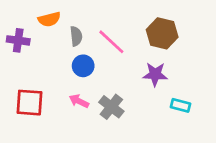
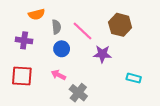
purple cross: (18, 40) -> (24, 40), moved
purple star: (155, 74) -> (102, 54), moved
gray cross: (111, 107) -> (78, 93), moved

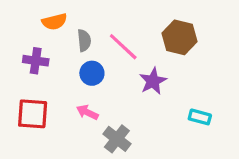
purple star: (102, 54) -> (153, 81), turned -30

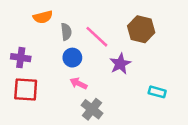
purple cross: (36, 61) -> (21, 58), moved
pink arrow: (87, 112) -> (78, 83), moved

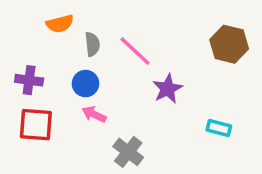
brown hexagon: (141, 29) -> (229, 44), moved
blue circle: (72, 58) -> (85, 84), moved
pink arrow: (78, 83) -> (94, 114), moved

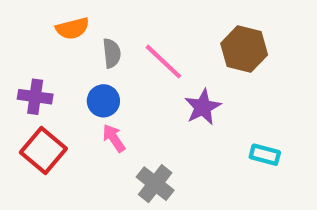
brown hexagon: (229, 44) -> (244, 49), moved
pink arrow: (94, 114) -> (114, 138), turned 30
red square: (36, 125) -> (43, 151), turned 36

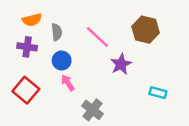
orange semicircle: (72, 28) -> (32, 20), moved
gray semicircle: (112, 53) -> (57, 32), moved
purple cross: (35, 97) -> (27, 47), moved

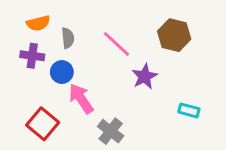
blue circle: (62, 61) -> (62, 72), moved
pink arrow: (68, 83) -> (81, 99), size x1.5
red square: (26, 90) -> (43, 124), moved

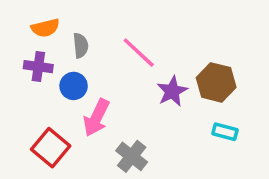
brown hexagon: (174, 35) -> (216, 82), moved
pink arrow: (81, 99) -> (96, 118), turned -120

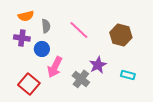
brown hexagon: (216, 82) -> (121, 35), moved
purple star: (172, 91) -> (98, 65), moved
gray cross: (132, 156) -> (81, 79), moved

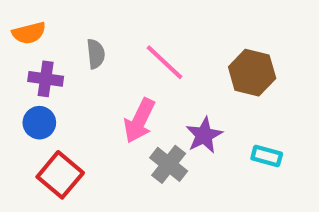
orange semicircle: (26, 16) -> (29, 33), moved
blue circle: (42, 49) -> (39, 123), moved
pink arrow: (55, 67) -> (139, 121), moved

